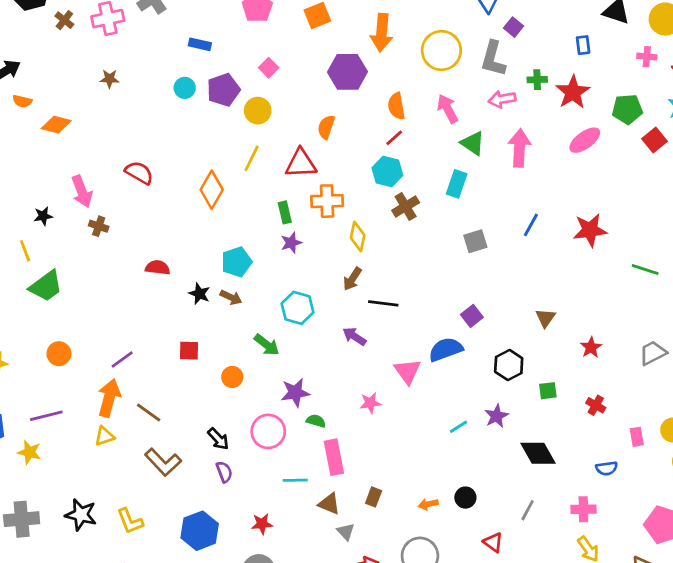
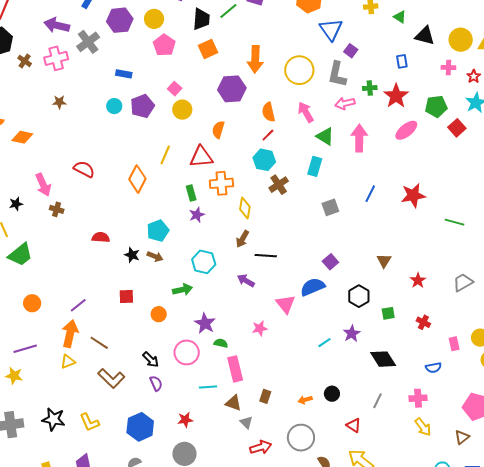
yellow circle: (258, 111) -> (182, 110), moved
green arrow: (267, 345) -> (182, 290), turned -48
purple star: (295, 393) -> (205, 323), turned -30

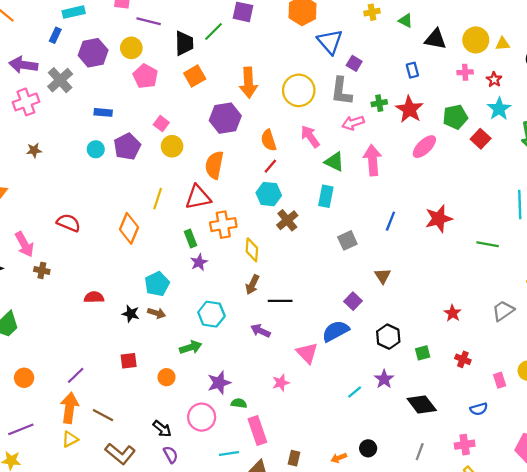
orange semicircle: (218, 130) -> (214, 165), size x1.4
brown triangle: (384, 261) -> (383, 276), moved
purple star: (205, 323) -> (219, 383), turned 30

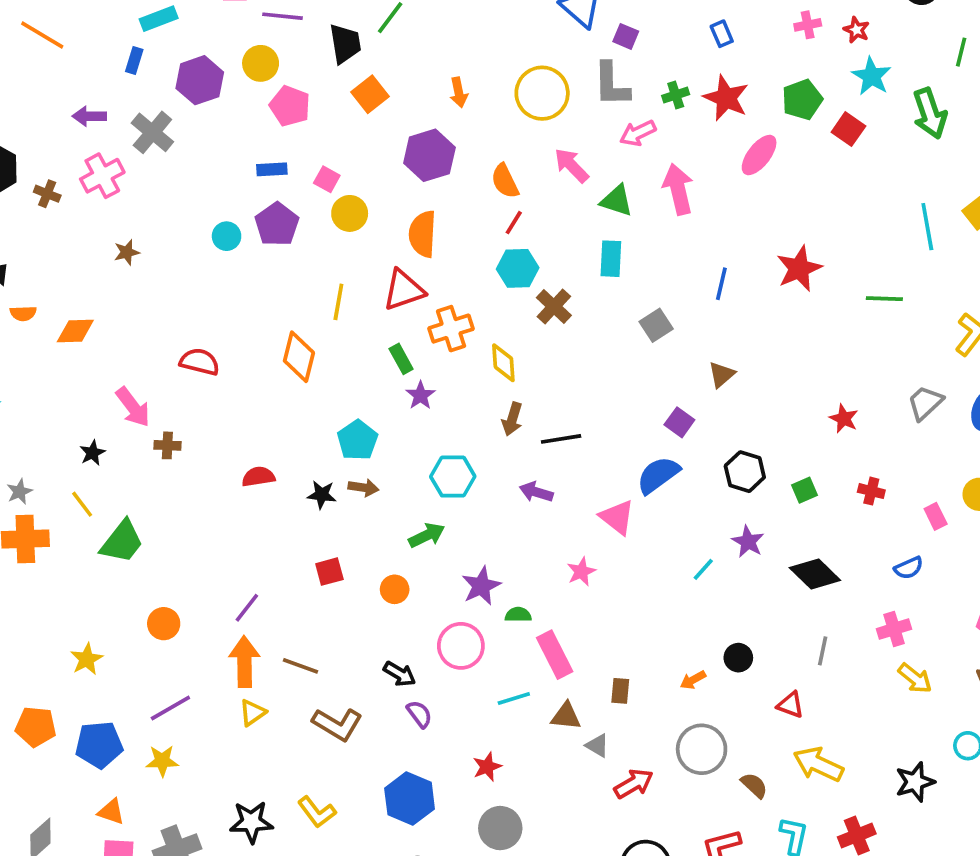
purple arrow: (23, 65) -> (89, 116), size x0.7
orange arrow: (248, 83) -> (459, 92), size x0.6
blue rectangle: (103, 112) -> (272, 169), moved
brown triangle: (383, 276) -> (722, 375), turned 30

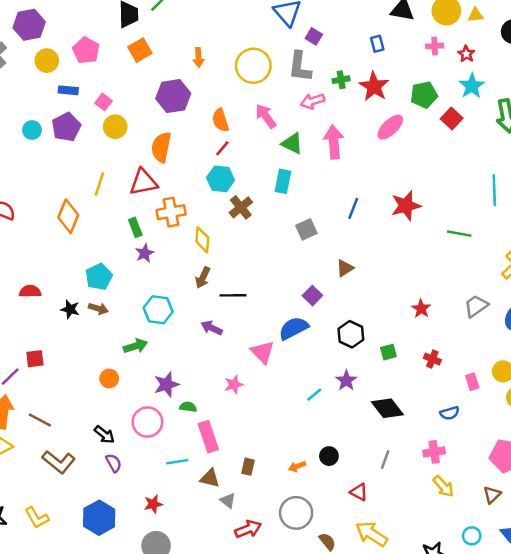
yellow circle: (261, 63) -> (47, 61), moved
red square: (329, 572) -> (35, 359), moved

